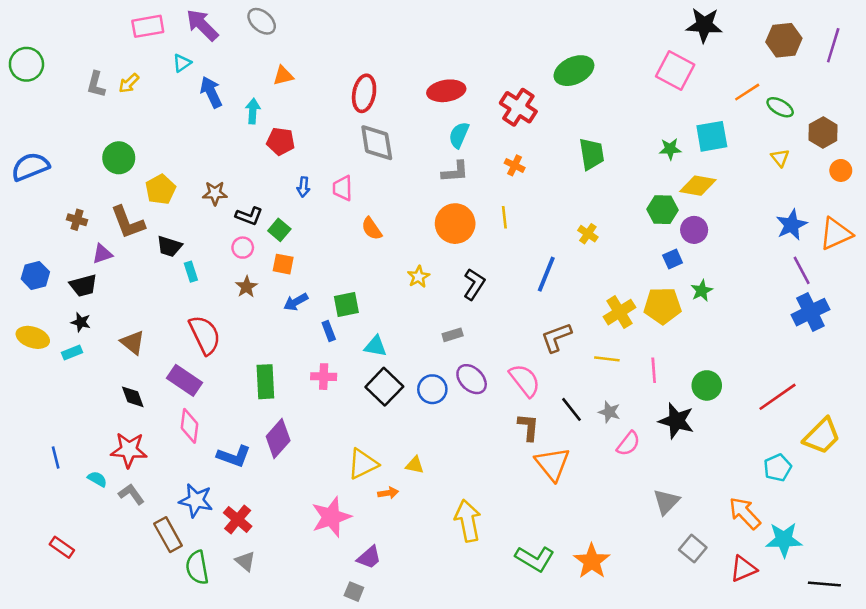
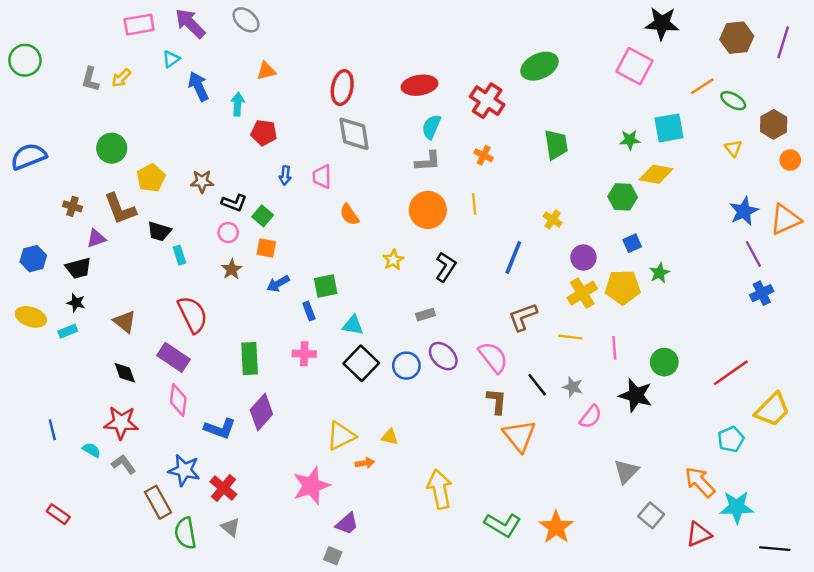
purple circle: (694, 230) -> (583, 257), moved
blue cross: (810, 312) -> (762, 293), size x0.7

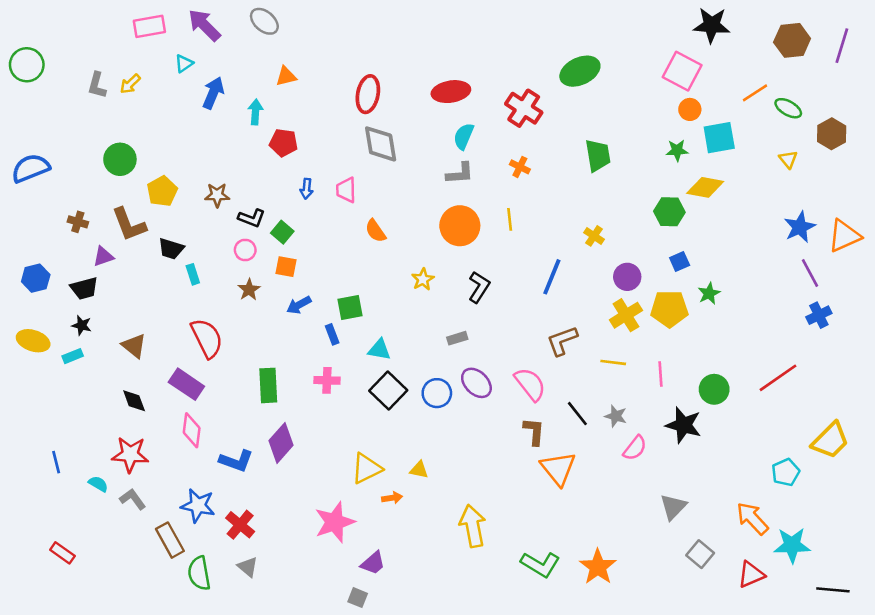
blue arrow: (198, 86) -> (213, 93), turned 48
orange circle: (790, 160) -> (690, 109), moved
red line: (731, 373) -> (778, 378), moved

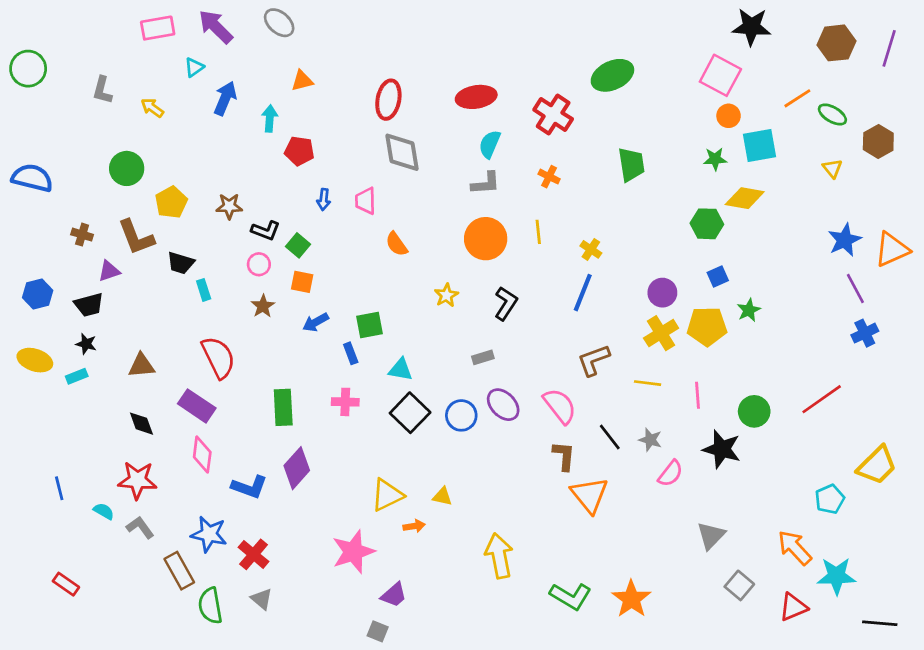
yellow arrow: (130, 84) -> (152, 108), moved, turned 80
blue semicircle: (31, 168) -> (32, 178), turned 36
yellow cross: (594, 236) -> (591, 249), moved
brown triangle: (134, 346) -> (141, 365), turned -44

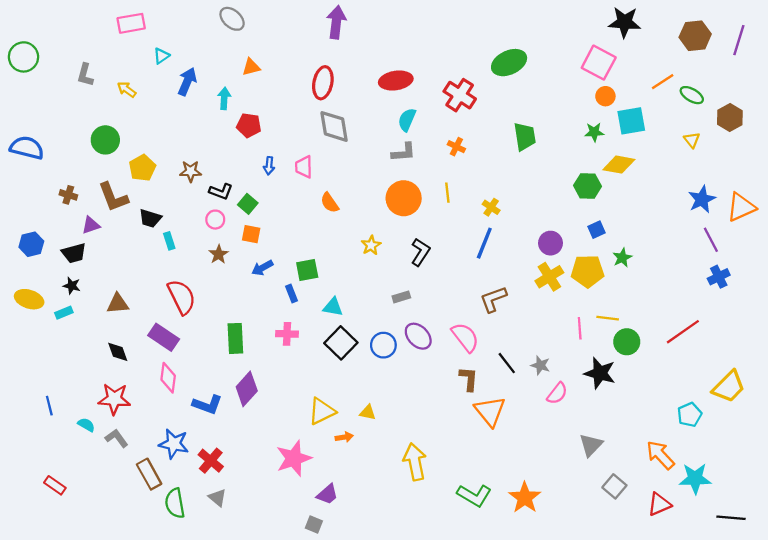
purple arrow: (216, 27) -> (336, 22), moved, turned 52
yellow line: (648, 383) -> (608, 318), moved

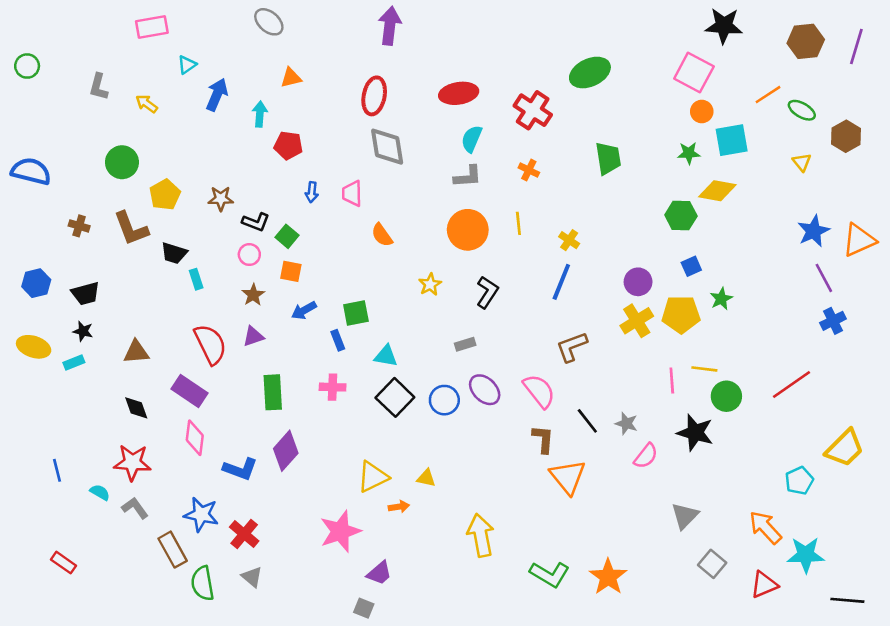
green circle: (23, 57) -> (27, 66), size x0.7
purple triangle: (91, 225) -> (253, 336), moved

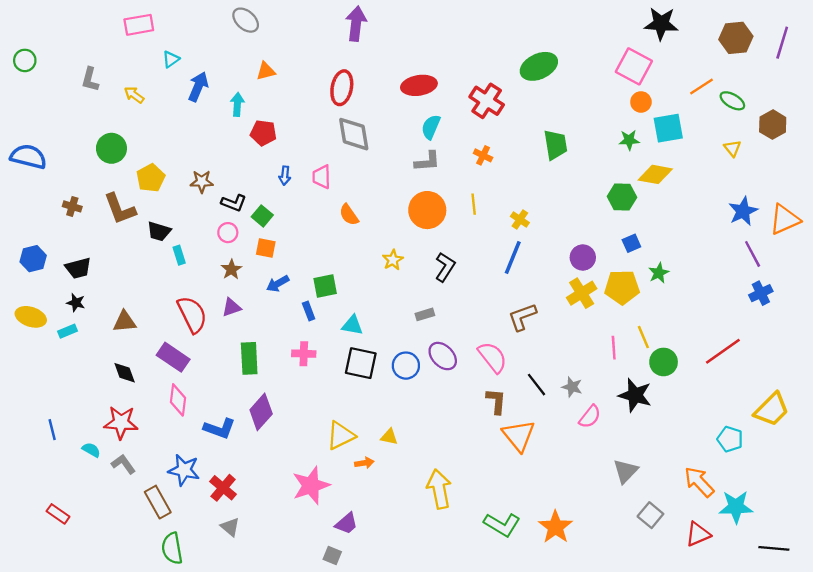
yellow line: (704, 369) -> (643, 337), turned 60
black square: (395, 397) -> (361, 363), turned -32
cyan pentagon: (799, 481) -> (730, 439), turned -30
green semicircle: (203, 583) -> (172, 548), moved

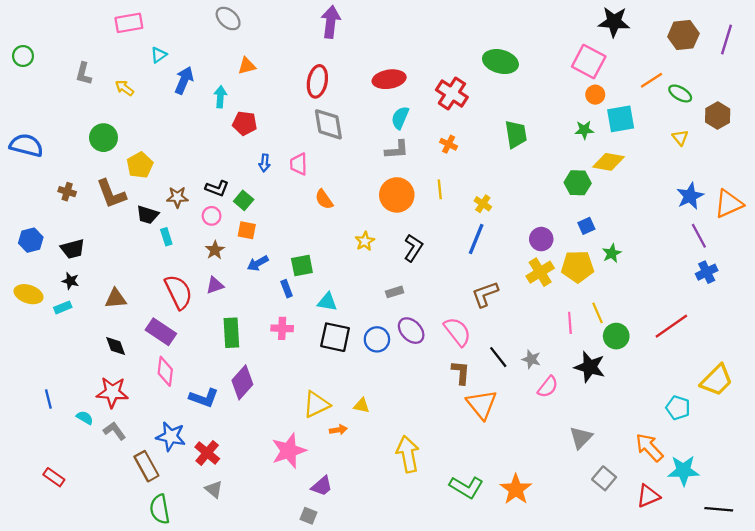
green ellipse: (539, 66) -> (500, 62), turned 40
brown star: (202, 182) -> (177, 197), moved

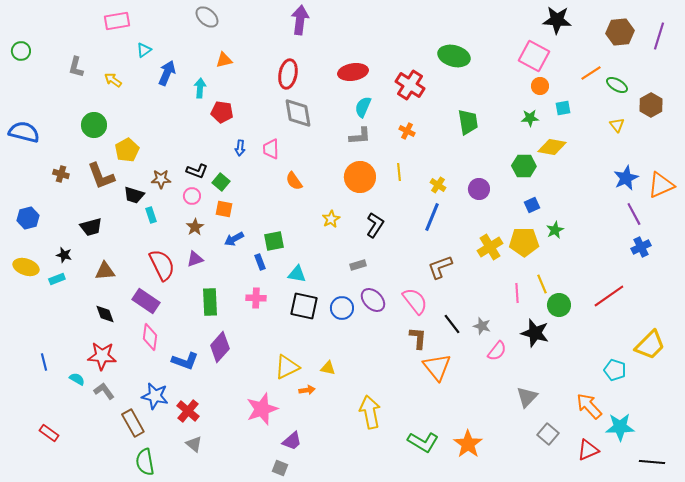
cyan square: (621, 119) -> (563, 108), size x0.6
purple circle: (541, 239) -> (479, 189), moved
black trapezoid: (73, 249) -> (91, 227), moved

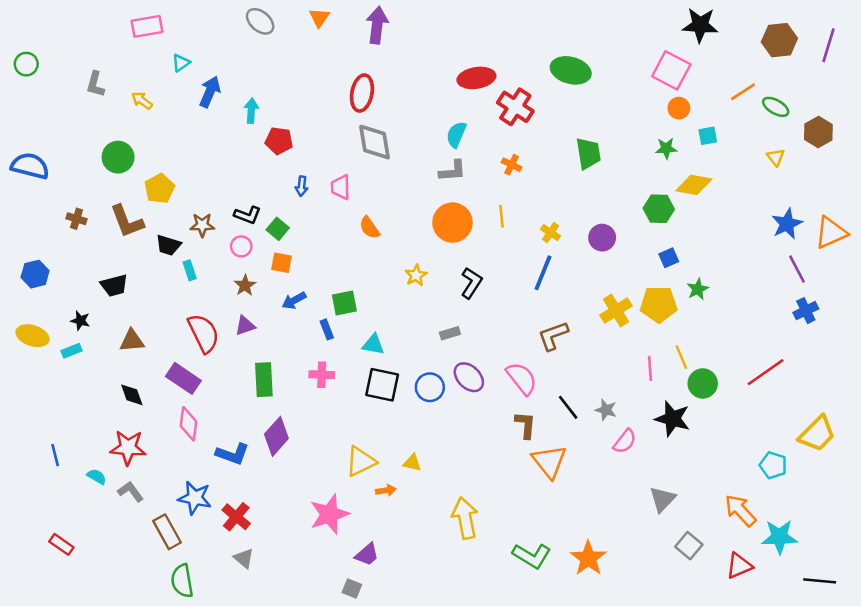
orange triangle: (224, 60) -> (319, 18), moved, turned -42
red ellipse: (353, 72) -> (476, 78), moved

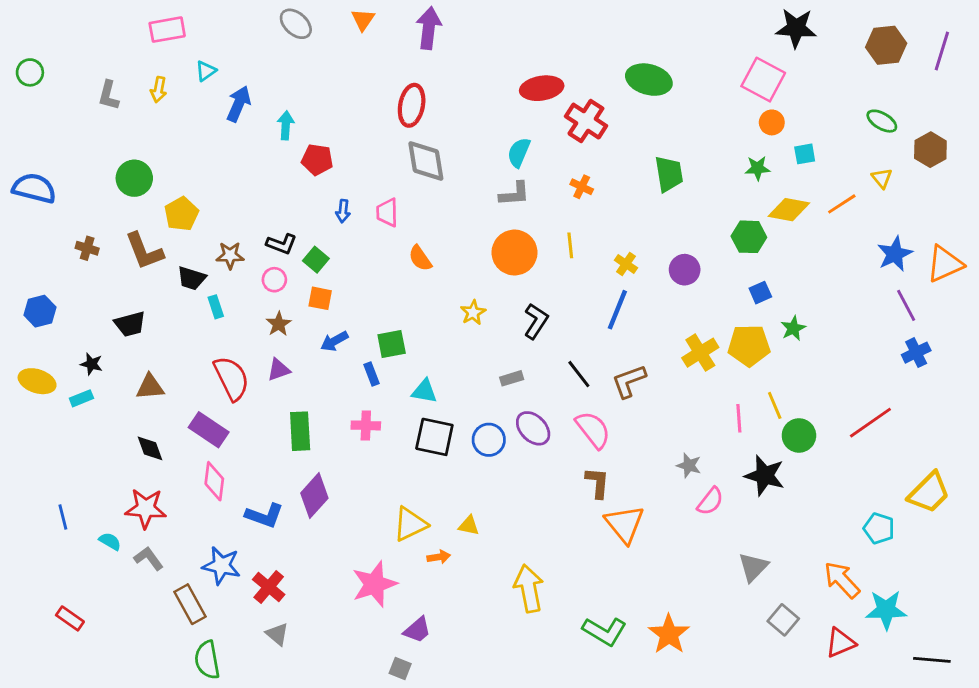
orange line: (743, 92) -> (842, 204), moved
yellow arrow: (142, 101) -> (159, 90), moved, turned -115
black line: (568, 407) -> (579, 374), moved

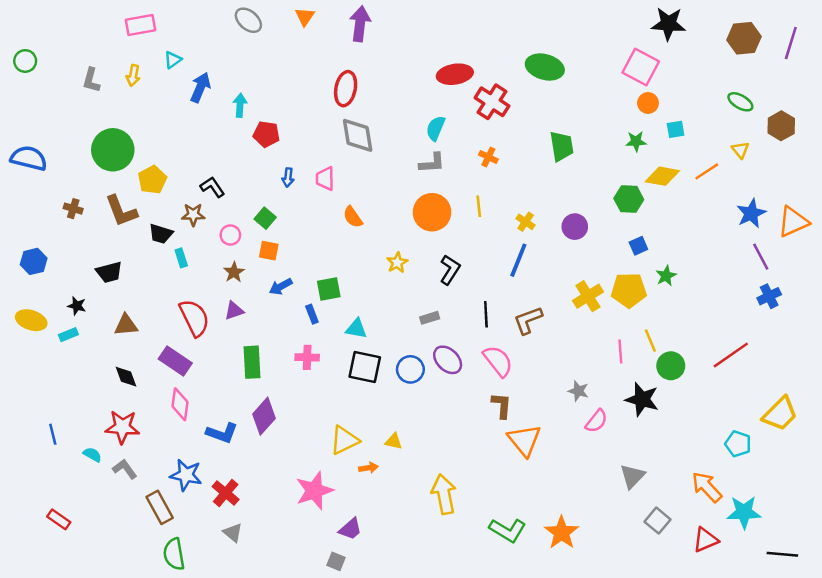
green circle: (134, 178) -> (113, 150), size x1.4
black L-shape: (282, 244) -> (212, 187), moved, turned -145
black line: (579, 374) -> (486, 314), turned 35

